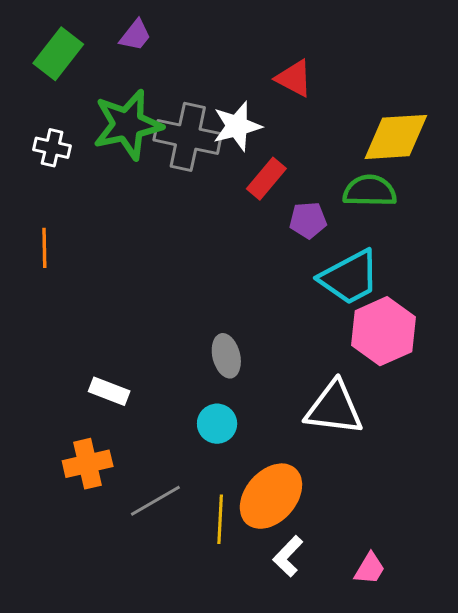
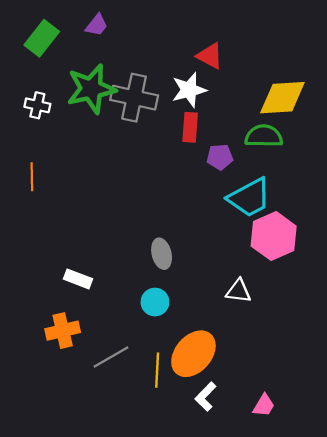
white star: (237, 126) -> (189, 90), moved
red rectangle: (266, 179) -> (190, 127), turned -36
white triangle: (334, 408) -> (238, 291), size x0.6

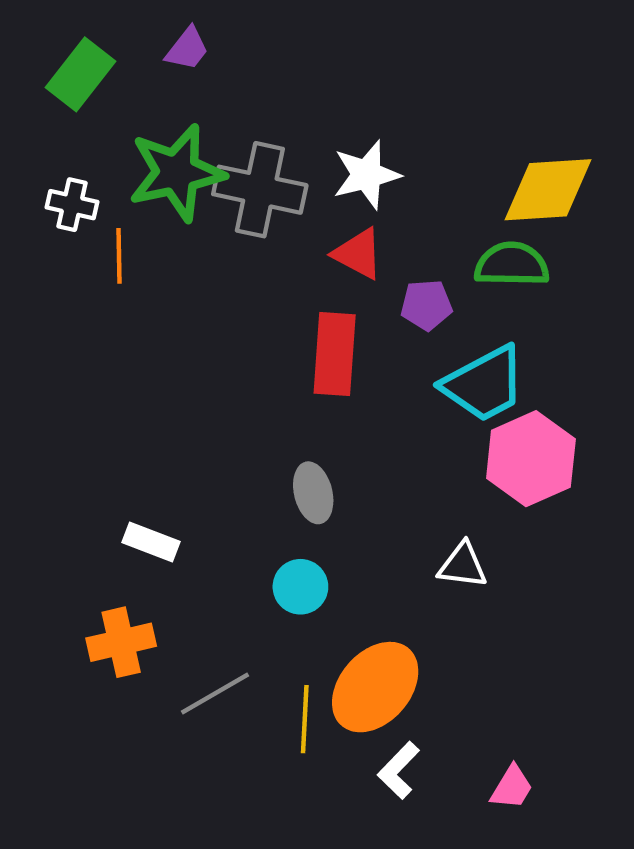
red triangle: (210, 56) -> (358, 254), moved
red rectangle: (190, 127) -> (335, 354), moved, size x1.4
orange line: (32, 177) -> (119, 256), moved

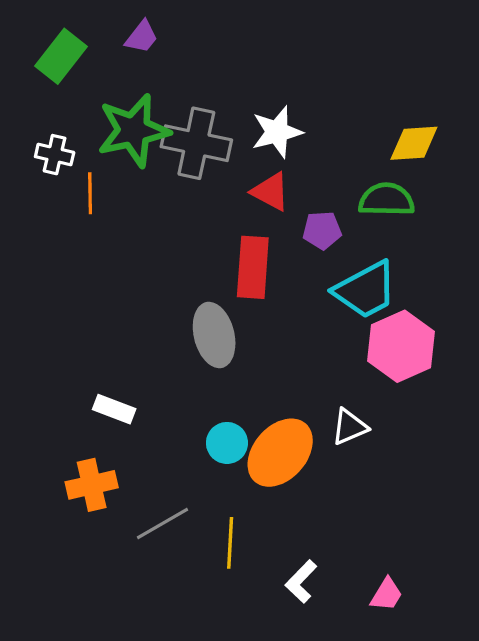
yellow diamond: (548, 190) -> (414, 143), size x0.7
gray ellipse: (313, 493) -> (214, 335), moved, size x1.4
white triangle: (463, 565) -> (349, 427), turned -30
orange ellipse: (375, 687) -> (280, 453), moved

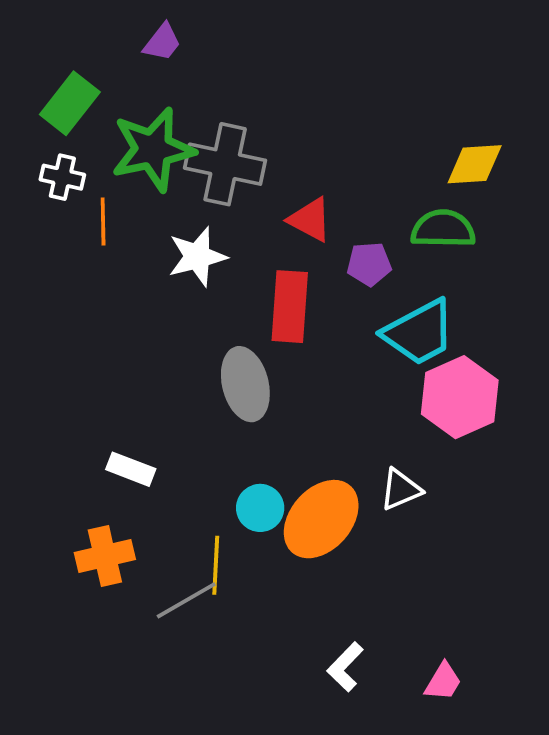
green rectangle: (61, 56) -> (70, 103), moved
white star: (277, 132) -> (197, 257), moved
yellow line: (230, 543) -> (216, 565), moved

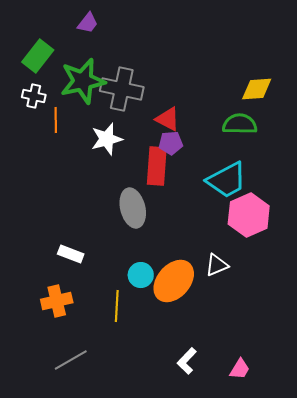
purple pentagon: (369, 264) -> (171, 143), moved
gray line: (186, 600) -> (71, 360), moved

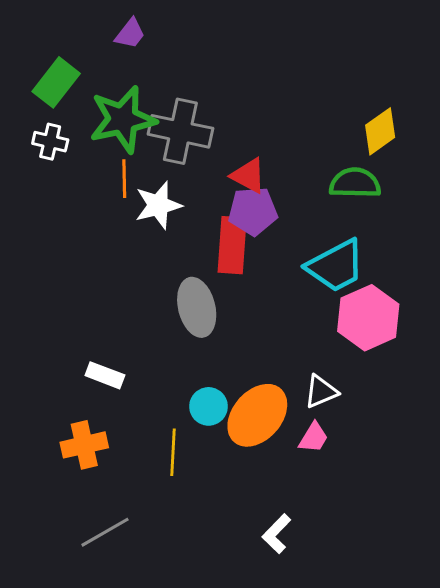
yellow diamond: (257, 89) -> (380, 131), turned -32
orange line: (56, 120) -> (124, 179), moved
purple pentagon: (171, 143) -> (253, 211), size x1.4
pink trapezoid: (240, 369) -> (314, 437), moved

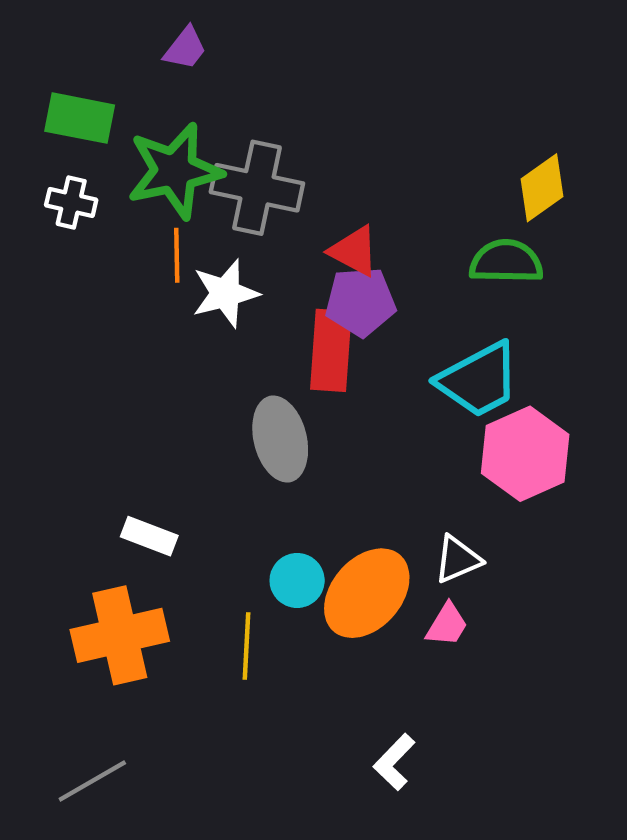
green rectangle: (56, 82) -> (80, 118), turned 63
orange cross: (84, 445) -> (120, 635), size x1.4
gray line: (105, 532) -> (92, 781), moved

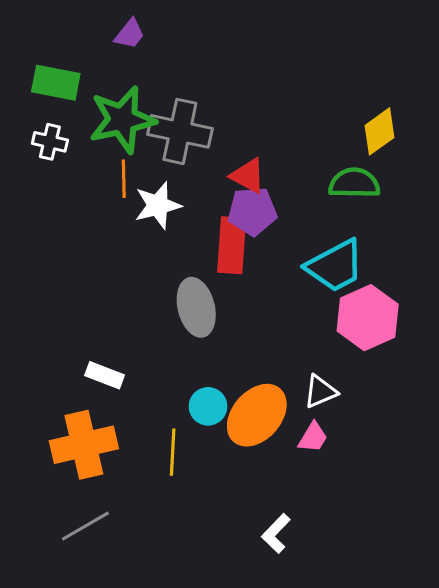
gray line: (92, 781) -> (85, 526), moved

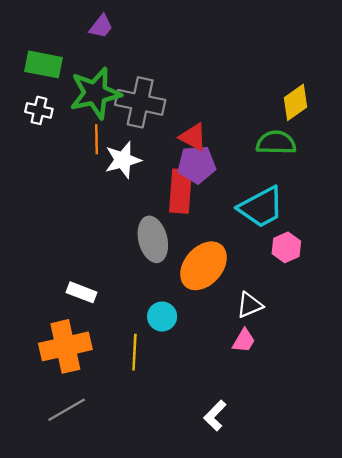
pink hexagon: (368, 318) -> (286, 247), size x0.6
orange ellipse: (257, 415) -> (203, 266), moved

